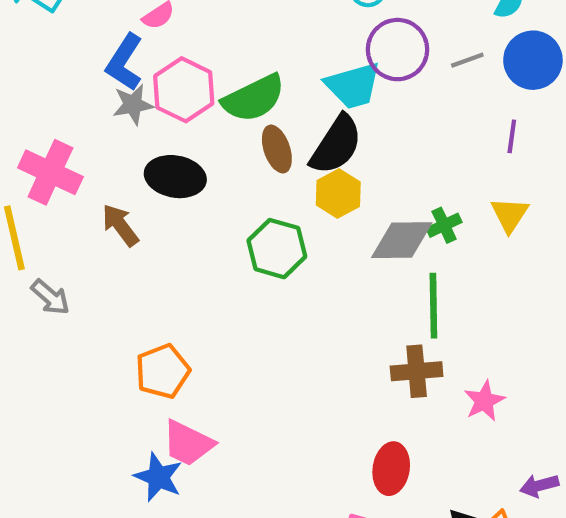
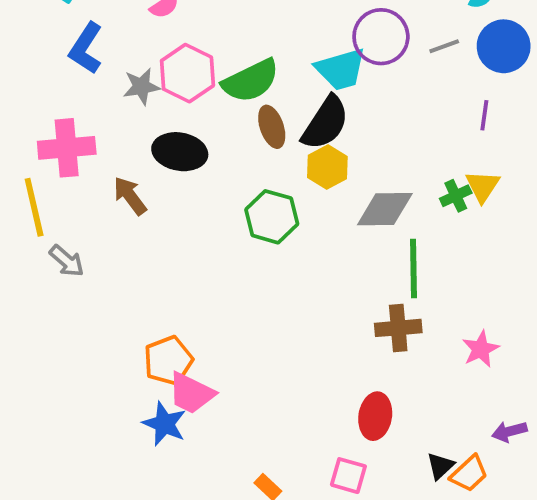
blue L-shape: (124, 62) -> (86, 48), moved
pink cross: (50, 172) -> (67, 148), turned -30
green cross: (444, 225) -> (456, 196), moved
orange pentagon: (163, 371) -> (168, 361), moved
pink star: (484, 401) -> (481, 349), moved

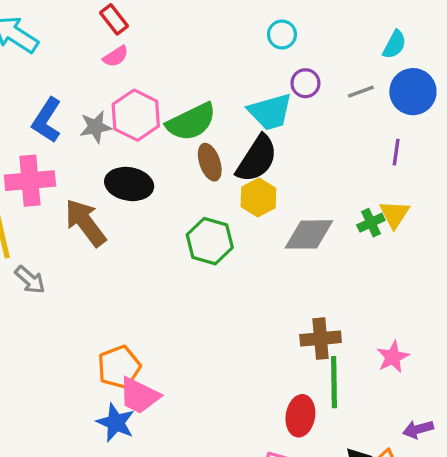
purple circle: (381, 37) -> (305, 83), size x0.6
blue L-shape: (86, 48) -> (47, 120), moved
brown arrow: (130, 196) -> (85, 223), size x1.4
green line: (414, 269) -> (334, 382), moved

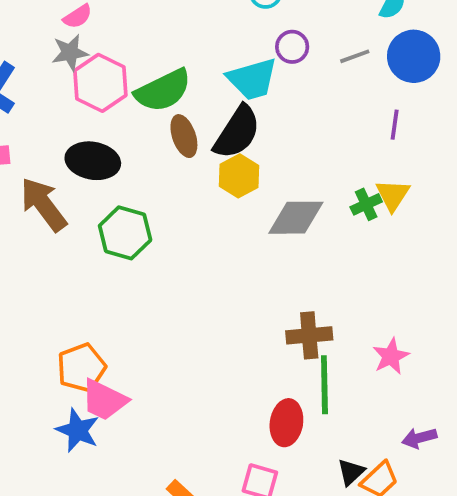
gray star: (96, 127) -> (70, 53), moved
green hexagon: (210, 241) -> (125, 233), moved

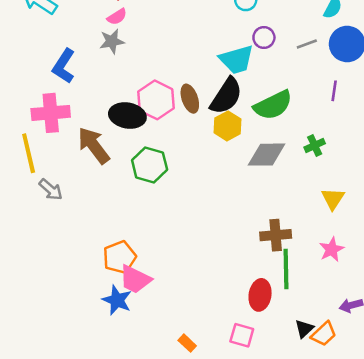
pink hexagon: (100, 83) -> (156, 100), moved
green semicircle: (163, 90) -> (273, 105), moved
yellow triangle: (393, 195) -> (333, 199), moved

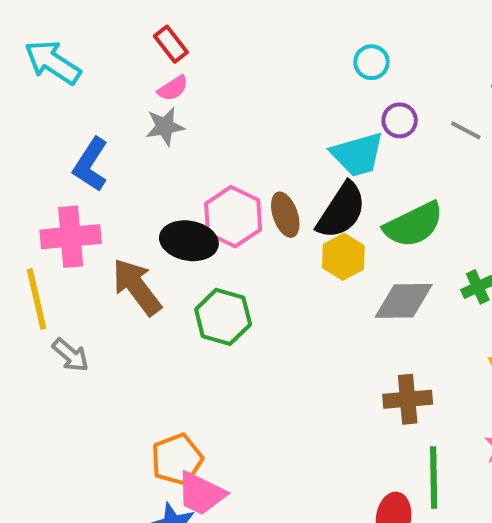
gray line: (307, 44) -> (466, 130), turned 48
brown cross: (276, 235) -> (408, 399), moved

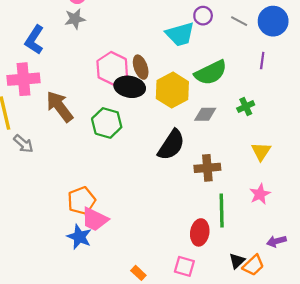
black semicircle: (341, 211) -> (171, 145), moved
black ellipse: (189, 241) -> (130, 87), moved
yellow hexagon: (343, 257) -> (172, 90), size x1.4
gray diamond: (404, 301) -> (205, 114), size x0.7

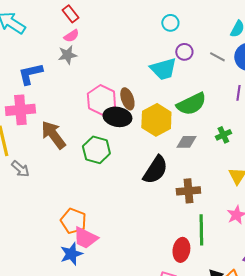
blue L-shape: (34, 40) -> (30, 74), turned 44
orange pentagon: (81, 201) -> (73, 221), turned -30
blue star: (79, 237) -> (71, 254), turned 30

